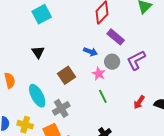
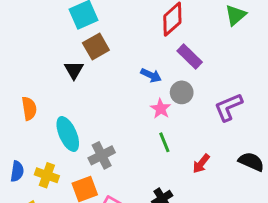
purple L-shape: (136, 60) -> (228, 107), moved
brown square: (67, 75) -> (96, 46), moved
red arrow: (139, 102) -> (201, 164), moved

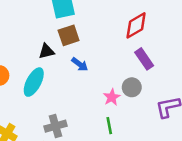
black triangle: (74, 70) -> (46, 51), turned 35
blue arrow: (151, 75) -> (80, 64), moved
cyan ellipse: (68, 134) -> (34, 82), moved, turned 40

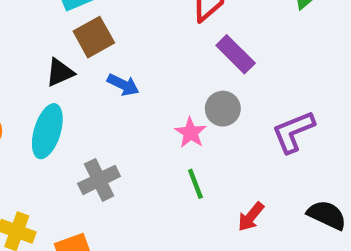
gray cross: (56, 126) -> (99, 180), moved

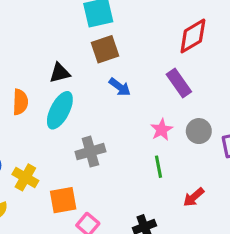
purple rectangle: (236, 54) -> (179, 83), moved
black triangle: (60, 72) -> (60, 73), moved
gray circle: (223, 109) -> (199, 131), moved

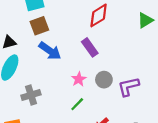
blue arrow: (120, 87) -> (50, 51), size x1.5
green line: (159, 167) -> (77, 104), turned 56

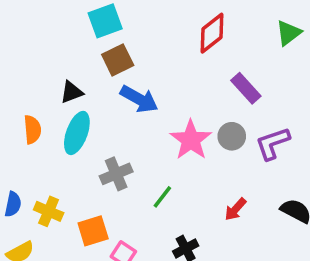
purple rectangle: (90, 47) -> (246, 88), moved
pink star: (79, 79) -> (191, 140), size x1.6
green line: (77, 104) -> (162, 197), moved

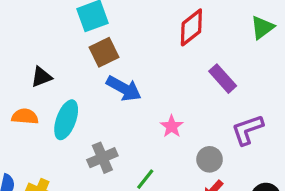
black triangle: (71, 92) -> (41, 77), moved
orange semicircle: (32, 130) -> (25, 116), turned -80
gray circle: (232, 136) -> (210, 159), moved
pink star: (191, 140) -> (172, 126), size x0.6

